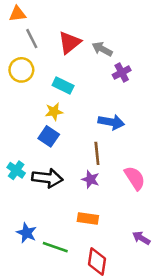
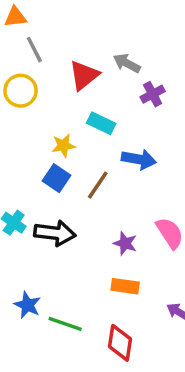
red triangle: (70, 43) -> (84, 75), moved
cyan rectangle: (63, 86) -> (101, 123), moved
brown line: (97, 153) -> (98, 185), moved, turned 40
purple star: (90, 179) -> (125, 243), moved
orange rectangle: (88, 218) -> (125, 286), moved

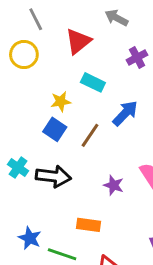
gray arrow: (127, 63) -> (116, 18), moved
blue arrow: (139, 159) -> (125, 113), turned -56
orange rectangle: (125, 286) -> (89, 225), moved

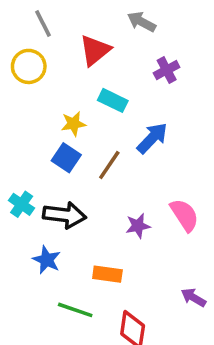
purple star: (114, 185) -> (138, 226), turned -30
blue star: (30, 238) -> (47, 260), moved

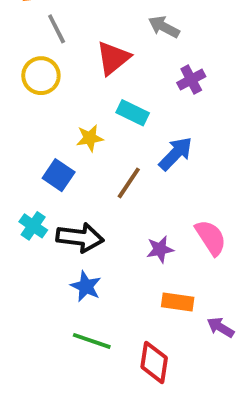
blue square: (66, 158) -> (59, 175), moved
blue star: (47, 260) -> (86, 286), moved
orange rectangle: (107, 274) -> (178, 302), moved

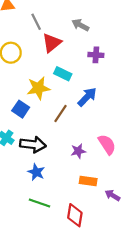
gray line: (57, 29) -> (36, 22), moved
purple cross: (191, 80) -> (96, 55), turned 32
yellow star: (90, 138) -> (38, 88), size x1.5

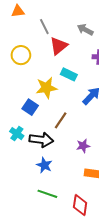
brown line: (61, 113) -> (61, 120), moved

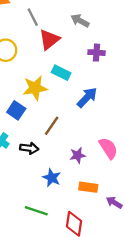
black arrow: (41, 140) -> (29, 148), size x0.7
blue star: (44, 165) -> (52, 178), moved

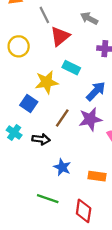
purple star: (78, 155) -> (90, 119), moved, size x1.5

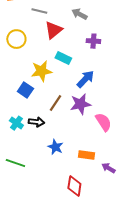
gray line: (44, 15) -> (39, 11), turned -49
cyan cross: (14, 133) -> (16, 123), moved
green line: (48, 199) -> (15, 163), moved

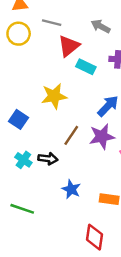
yellow circle: (16, 39) -> (19, 34), moved
cyan rectangle: (63, 58) -> (86, 67), moved
blue square: (25, 90) -> (19, 119), moved

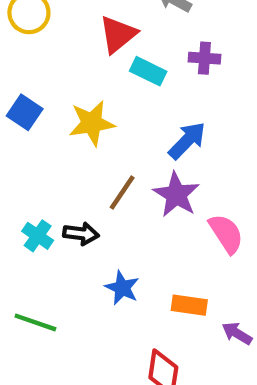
blue square: (19, 119) -> (25, 112), moved
purple star: (102, 137) -> (176, 195), turned -30

